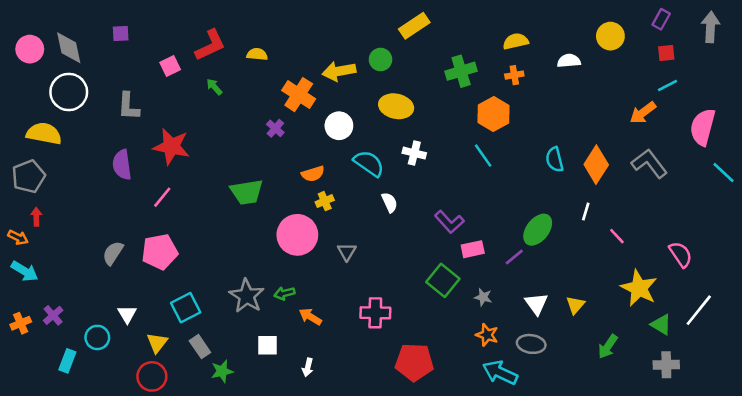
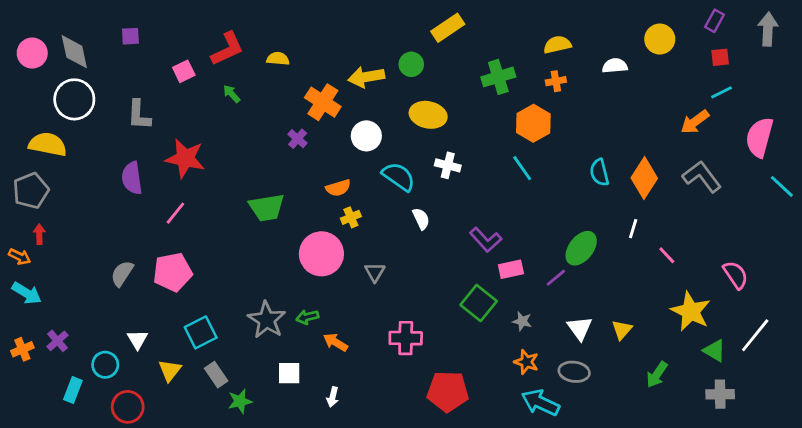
red circle: (152, 376) -> (128, 407), moved

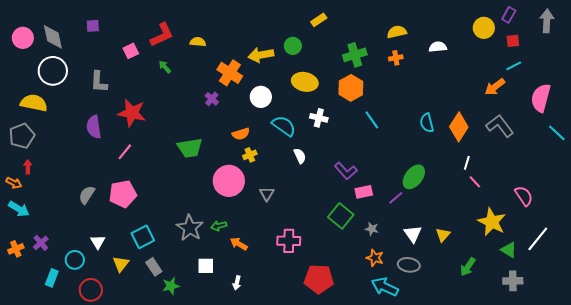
yellow rectangle: (448, 28) -> (319, 20), size x0.7
yellow circle: (660, 39) -> (484, 28), moved
orange hexagon: (533, 123) -> (351, 88), moved
white line: (633, 229) -> (467, 163), moved

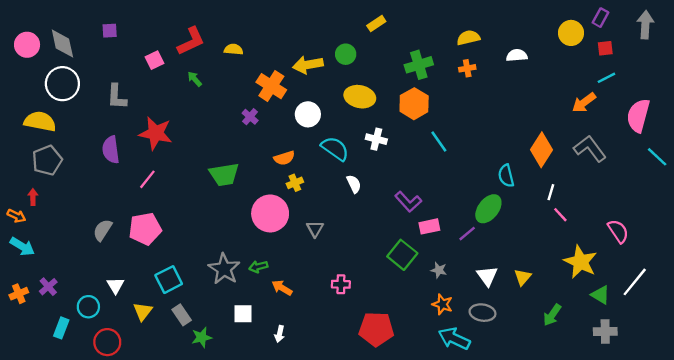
cyan semicircle: (427, 123) -> (506, 176), moved
gray pentagon: (22, 136) -> (47, 160), moved
pink cross: (289, 241) -> (341, 284), size x0.7

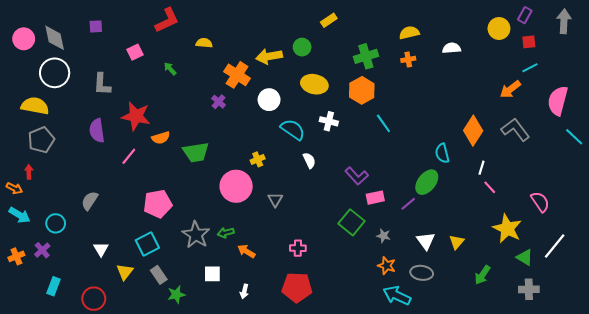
red L-shape: (191, 41) -> (167, 20), moved
orange semicircle: (284, 158) -> (161, 138), moved
pink pentagon: (145, 229) -> (158, 204), moved
cyan circle: (88, 307) -> (56, 223), moved
red pentagon: (376, 329) -> (297, 287), moved

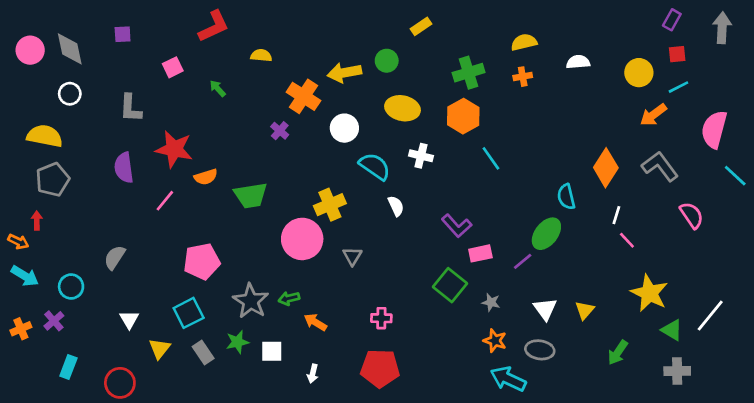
yellow circle: (499, 29) -> (639, 73), moved
white circle: (55, 73) -> (70, 94), size x0.6
yellow cross: (258, 159) -> (330, 205), size x1.6
pink semicircle: (540, 202) -> (692, 215), moved
green star: (176, 295) -> (237, 342), moved

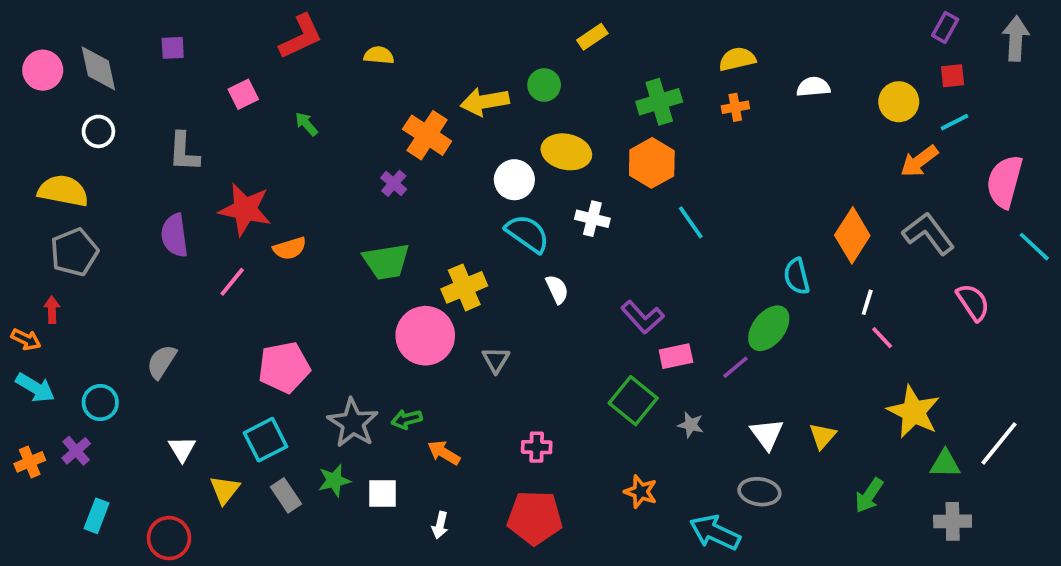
yellow semicircle: (261, 55) -> (379, 55), moved
white circle: (344, 128) -> (514, 180), moved
green trapezoid: (251, 195) -> (386, 261), moved
green triangle: (672, 330) -> (945, 464), turned -30
orange star: (495, 341) -> (641, 492), moved

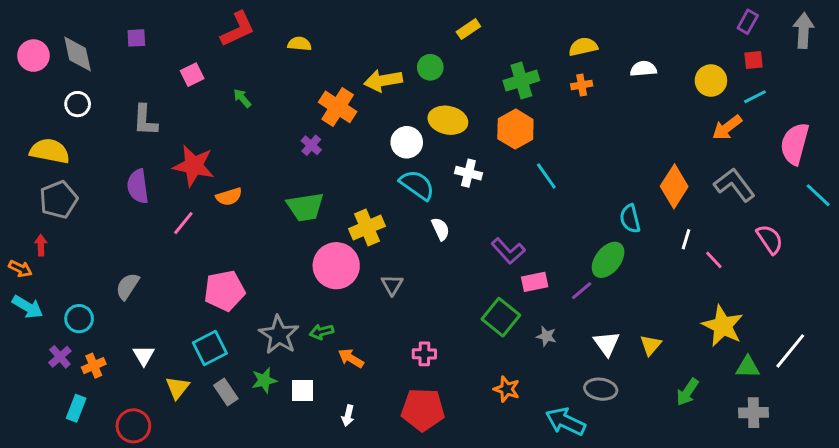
pink line: (882, 338) -> (714, 260), moved
orange cross: (30, 462) -> (94, 366), moved

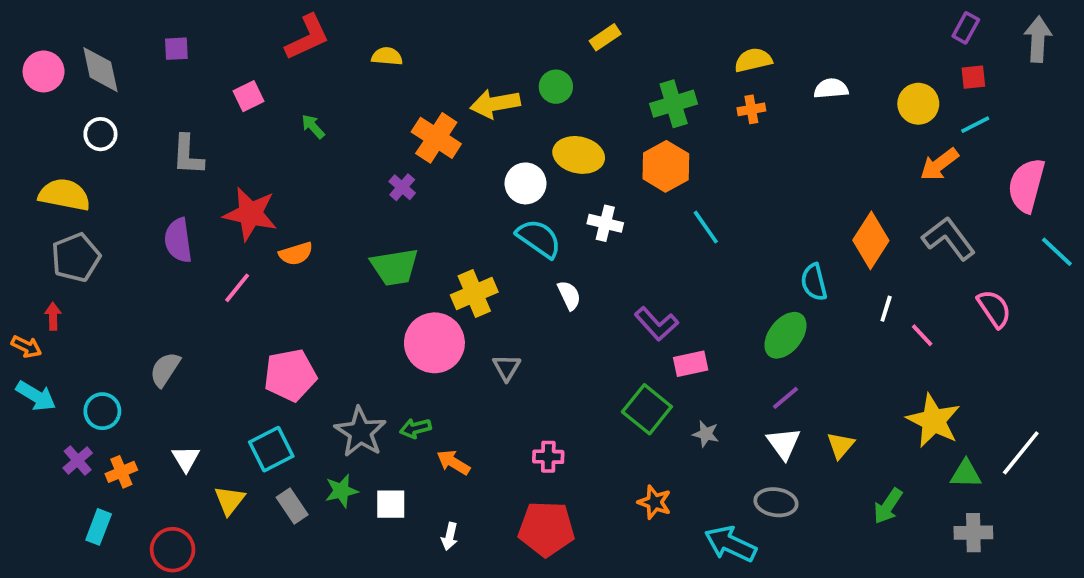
purple line: (582, 291) -> (785, 398), moved

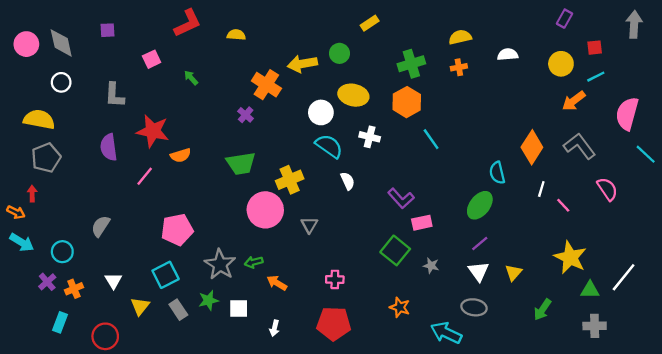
purple rectangle: (966, 28) -> (564, 19), moved

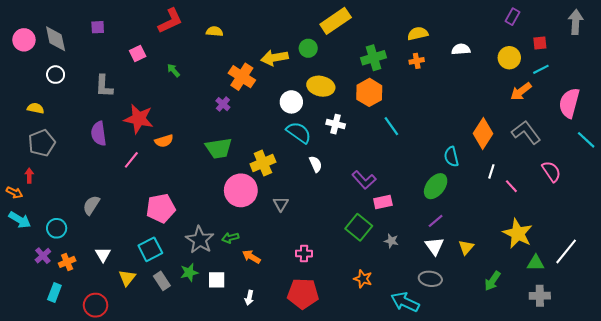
yellow rectangle: (370, 23) -> (336, 21), size x1.8
yellow semicircle: (39, 119) -> (36, 108), size x0.6

